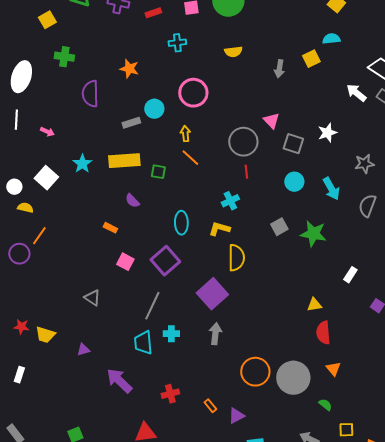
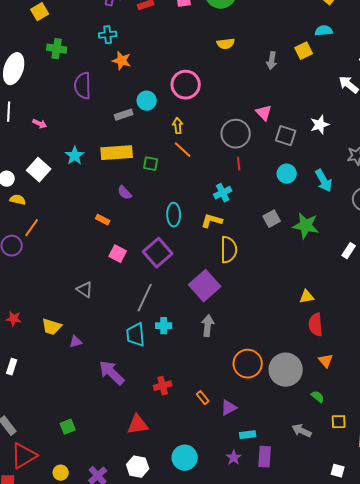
cyan cross: (177, 43) -> (108, 35), moved
white rectangle: (350, 275) -> (349, 251), moved
yellow trapezoid: (45, 335) -> (52, 327), moved

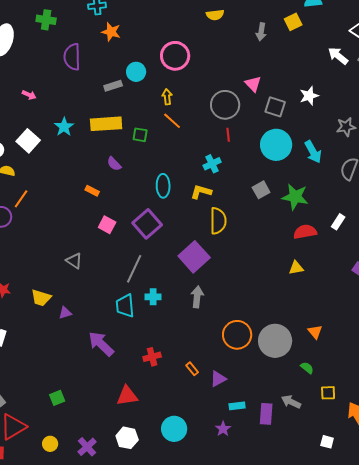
cyan circle: (287, 174) -> (276, 145), size x1.6
red semicircle: (316, 325) -> (305, 232), moved, turned 85
purple rectangle: (265, 457) -> (266, 414), moved

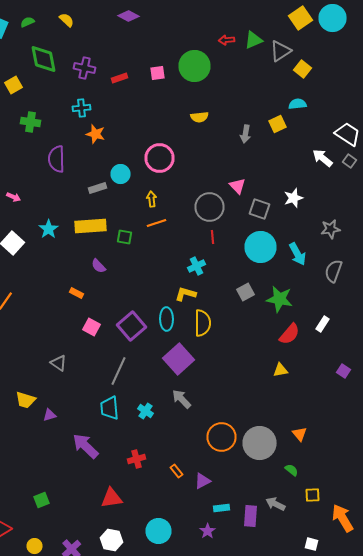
orange line: (172, 121) -> (156, 223), turned -60
cyan ellipse: (163, 186) -> (166, 319), moved
red semicircle: (305, 232) -> (290, 334), turned 140
cyan cross: (153, 297) -> (146, 411), moved, turned 35
gray arrow: (197, 297) -> (182, 399), turned -50

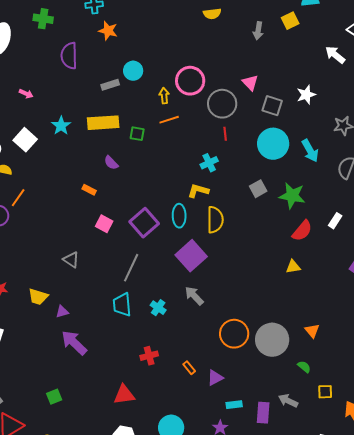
pink circle: (160, 158) -> (190, 81), moved
purple arrow: (86, 446) -> (74, 343), moved

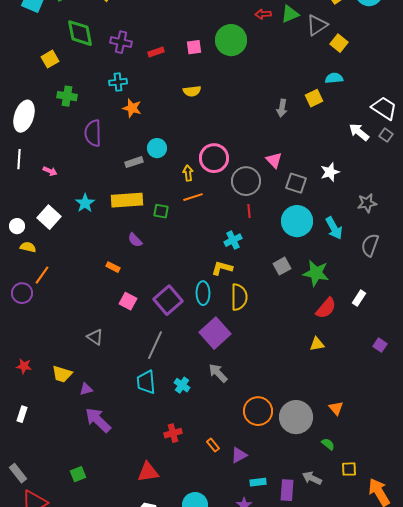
yellow semicircle: (212, 14) -> (192, 91), moved

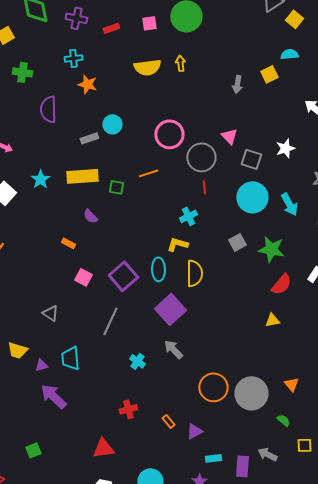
yellow semicircle: (192, 91) -> (147, 67), size x1.5
yellow arrow: (188, 173) -> (180, 63), moved
cyan trapezoid: (146, 382) -> (70, 358), moved

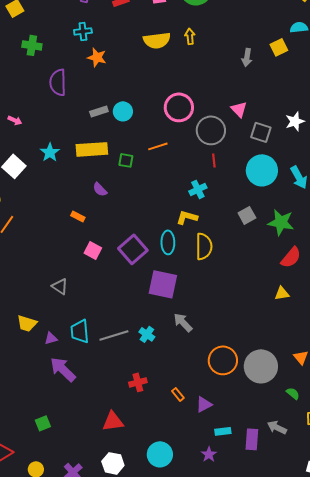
cyan circle: (112, 124) -> (123, 111), moved
purple square: (170, 309) -> (163, 284), moved, turned -36
gray line: (110, 321) -> (114, 335), moved, turned 48

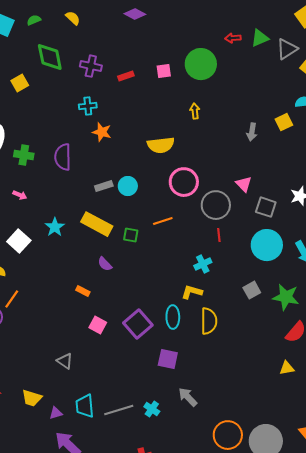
yellow semicircle: (157, 40) -> (161, 145), moved
green cross: (32, 45) -> (24, 155), moved
yellow rectangle: (92, 149) -> (97, 224), turned 32
purple square: (163, 284) -> (168, 359), size x0.7

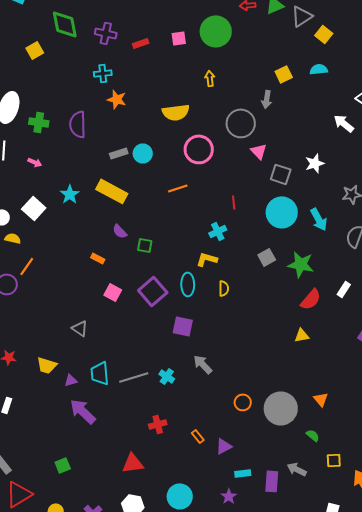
yellow square: (284, 122) -> (284, 74), moved
gray circle: (216, 205) -> (241, 123), moved
green square: (131, 235) -> (145, 245), moved
yellow semicircle: (209, 321) -> (224, 288), size x0.6
orange circle: (228, 435) -> (243, 402), size x0.6

